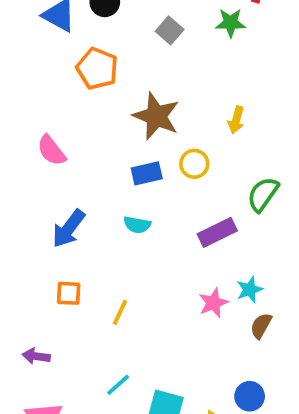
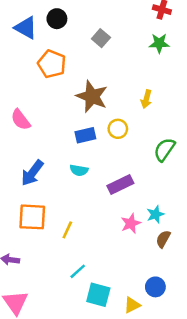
green star: (231, 23) -> (159, 43), moved
purple rectangle: (217, 232) -> (120, 185), moved
orange square: (69, 293) -> (32, 217), size x1.6
cyan line: (118, 385) -> (78, 271), moved

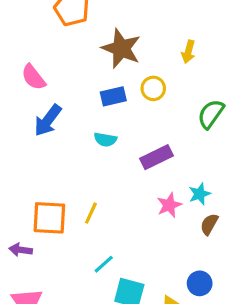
blue arrow: (32, 173) -> (48, 120), moved
orange square: (32, 217) -> (49, 218), moved

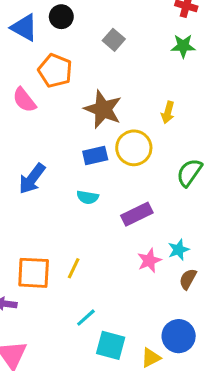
pink semicircle: (33, 77) -> (24, 100), moved
yellow circle: (153, 88) -> (134, 148), size x1.5
blue circle: (200, 283) -> (179, 336), size x1.4

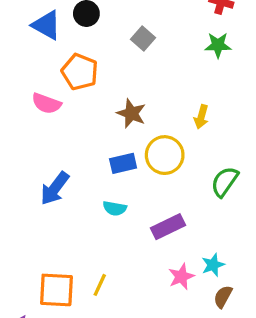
pink semicircle: (24, 100) -> (46, 103), turned -32
brown star: (103, 109) -> (131, 113), size x0.7

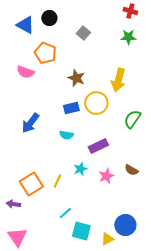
yellow arrow: (201, 117) -> (118, 80), size x1.6
cyan star: (213, 265) -> (80, 169), moved
orange square: (56, 290) -> (31, 184), turned -35
brown semicircle: (223, 297) -> (131, 170), moved, turned -88

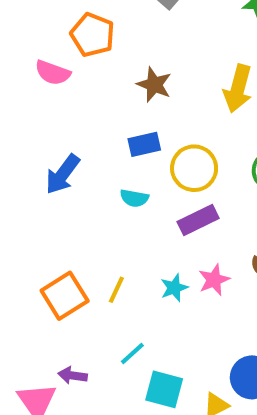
yellow circle: (96, 103) -> (194, 168), moved
cyan star: (80, 169) -> (174, 288), moved
purple arrow: (13, 204) -> (73, 375), moved

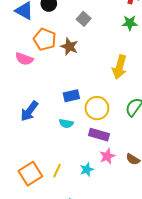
brown star: (154, 85) -> (69, 47), moved
purple rectangle: (198, 220) -> (99, 135), turned 42
pink star: (214, 280) -> (107, 156), moved

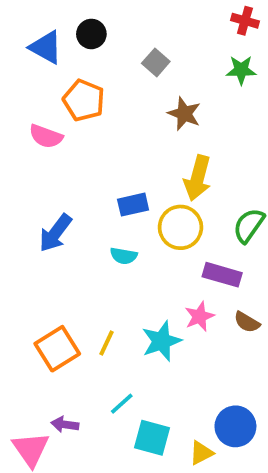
brown star: (69, 47) -> (184, 114), moved
yellow arrow: (120, 67) -> (198, 178), moved
purple rectangle: (99, 135) -> (222, 275), moved
cyan star: (87, 170) -> (162, 341), size x1.5

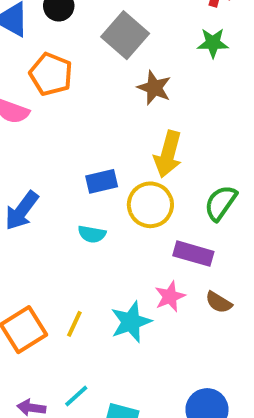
gray square: (156, 62) -> (125, 35), size x1.6
cyan line: (122, 404) -> (76, 396), moved

